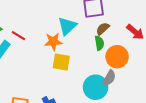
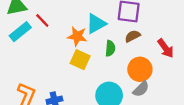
green semicircle: (99, 43) -> (110, 48), moved
gray semicircle: (109, 78) -> (141, 89), moved

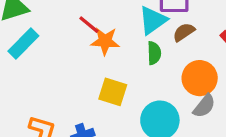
red line: (42, 20) -> (89, 25), moved
cyan triangle: (96, 24) -> (153, 20), moved
yellow square: (80, 60) -> (113, 92), moved

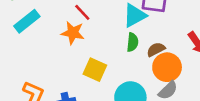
brown semicircle: (184, 32) -> (156, 49), moved
orange star: (105, 41) -> (73, 33), moved

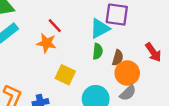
brown semicircle: (156, 49) -> (118, 58), turned 133

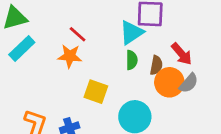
red arrow: (153, 52) -> (182, 54), moved
gray semicircle: (128, 93) -> (189, 83), moved

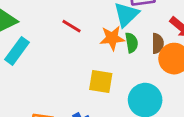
orange star: (70, 56) -> (112, 38), moved

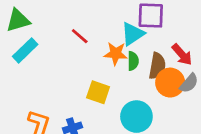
brown semicircle: (158, 43) -> (157, 66), size x1.4

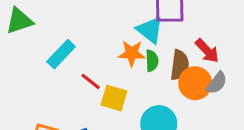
cyan triangle: (133, 34) -> (150, 30), turned -45
red line: (80, 36) -> (91, 81), moved
cyan rectangle: (25, 50) -> (61, 54), moved

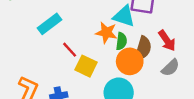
cyan triangle: (150, 30) -> (124, 16), turned -30
orange circle: (195, 83) -> (130, 61), moved

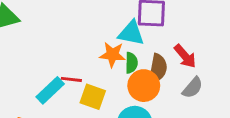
cyan rectangle: (50, 24) -> (50, 90), moved
red line: (70, 50) -> (71, 79), turned -35

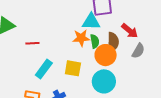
red line: (71, 79) -> (32, 43), moved

